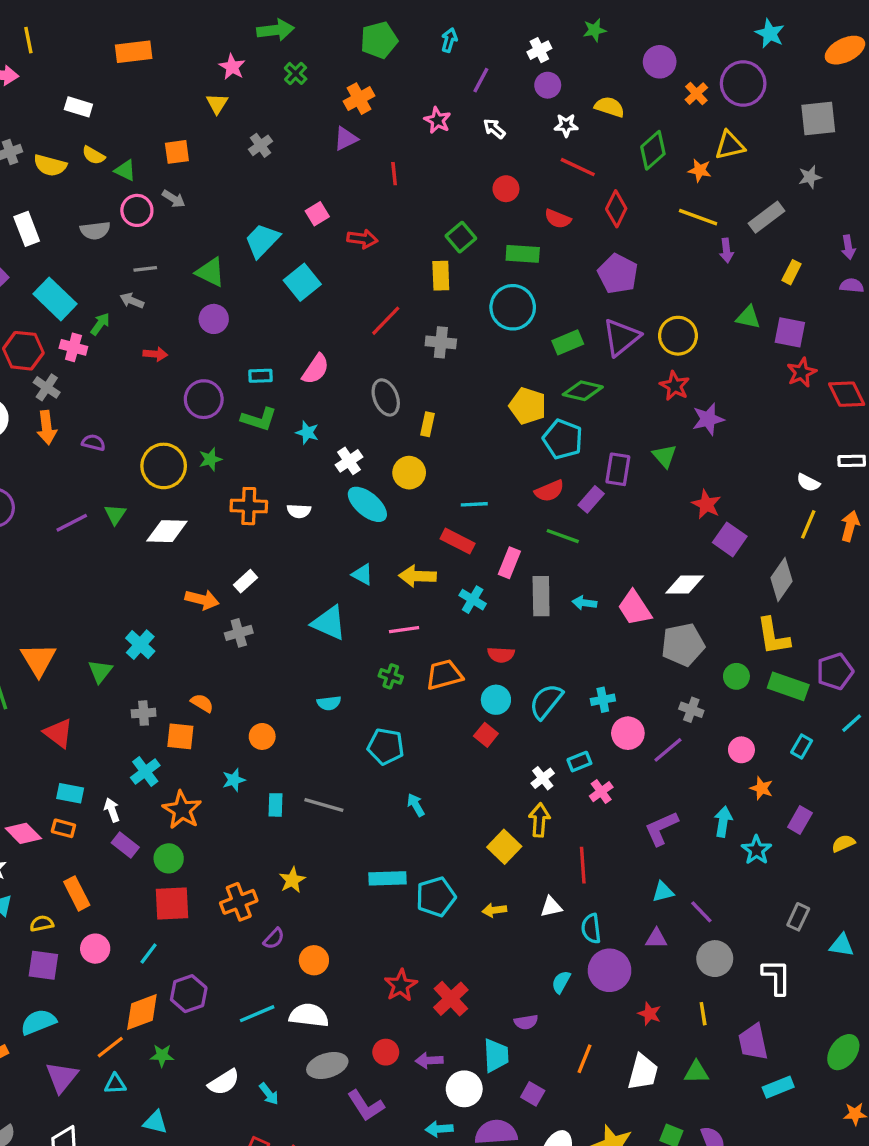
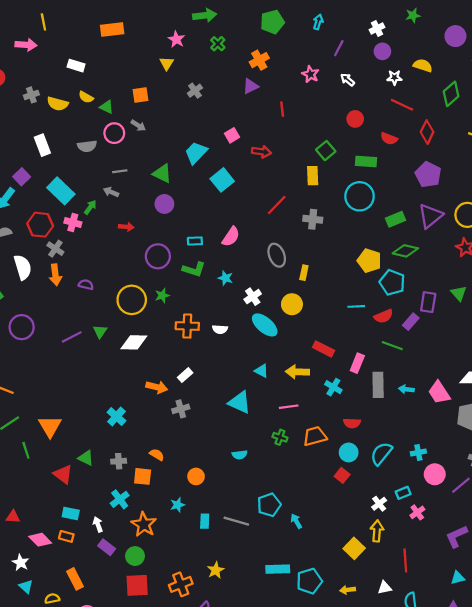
cyan line: (474, 504) -> (356, 306), moved
green triangle: (100, 671) -> (86, 458), moved, turned -42
cyan pentagon: (386, 746) -> (269, 505), moved, turned -30

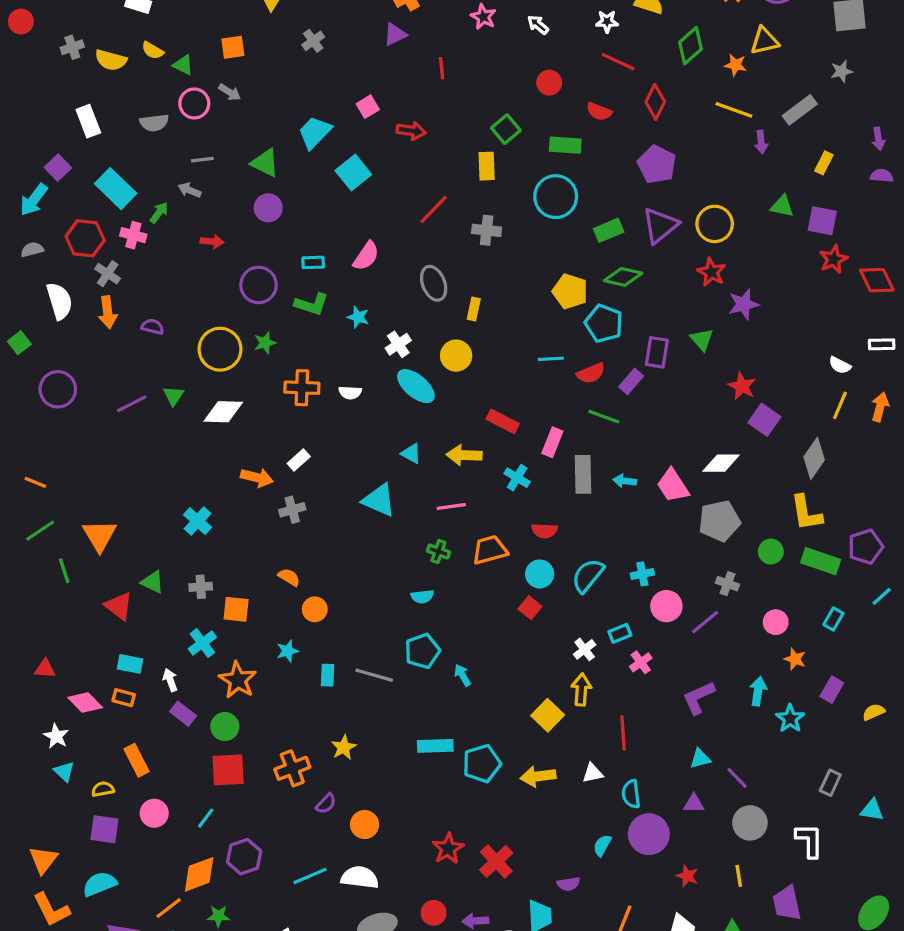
orange semicircle: (157, 455) -> (289, 577), moved
cyan semicircle: (240, 455) -> (422, 596), moved
yellow arrow: (348, 590) -> (538, 776), size x1.5

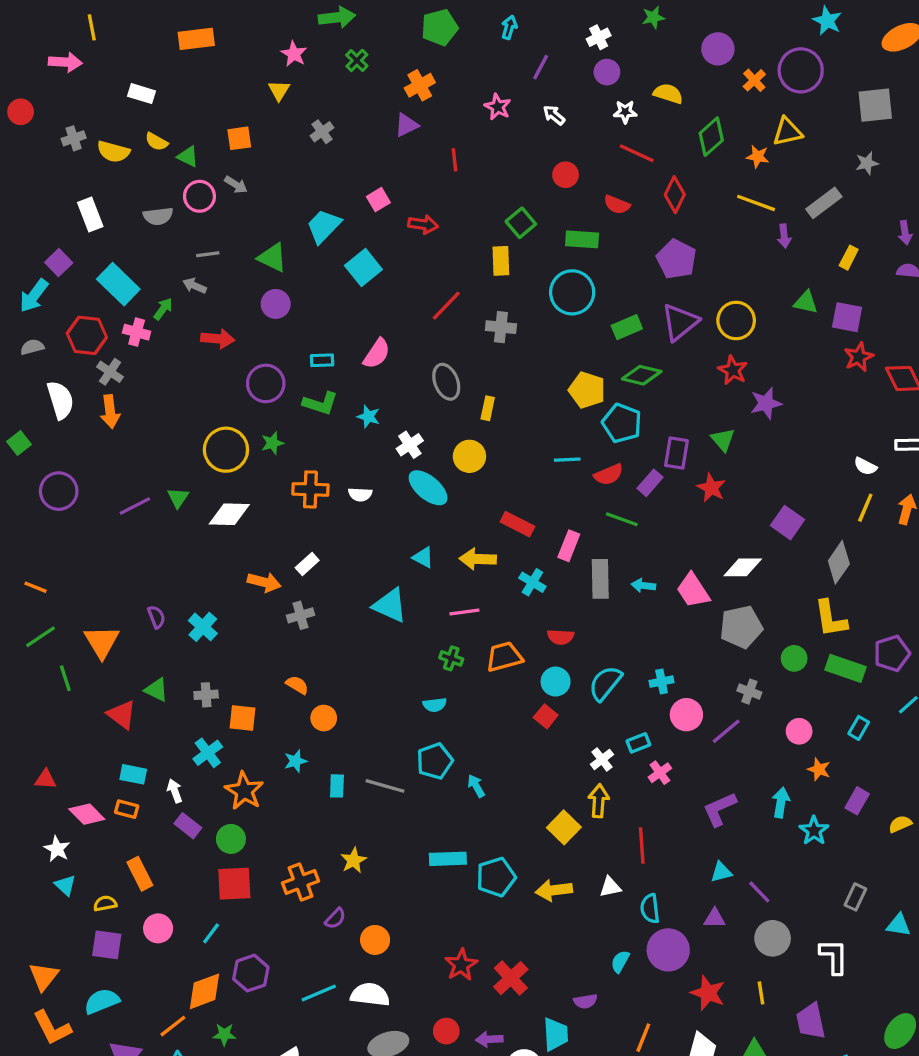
red arrow: (212, 242) -> (218, 339), size x1.4
purple semicircle: (153, 327) -> (156, 617), moved, turned 55
red star: (742, 386) -> (711, 488), moved
red star: (687, 876) -> (708, 993), size x1.5

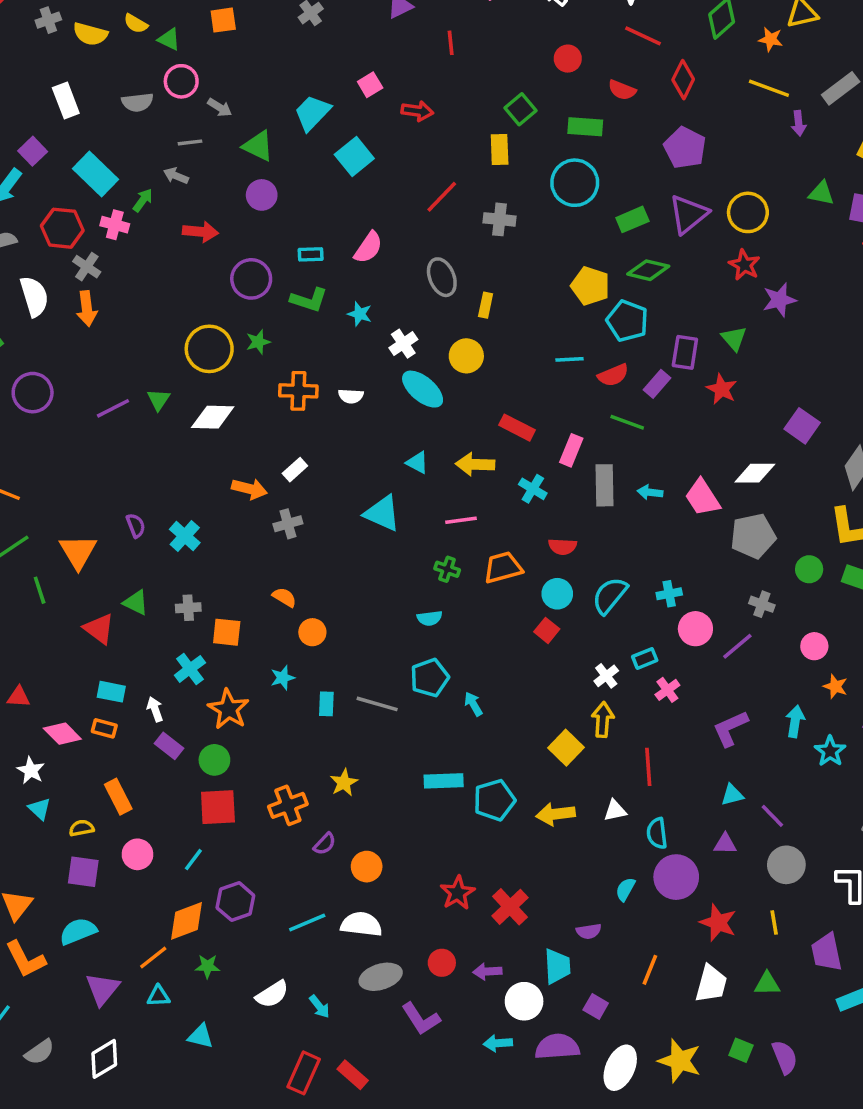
gray arrow: (236, 185) -> (220, 108), moved

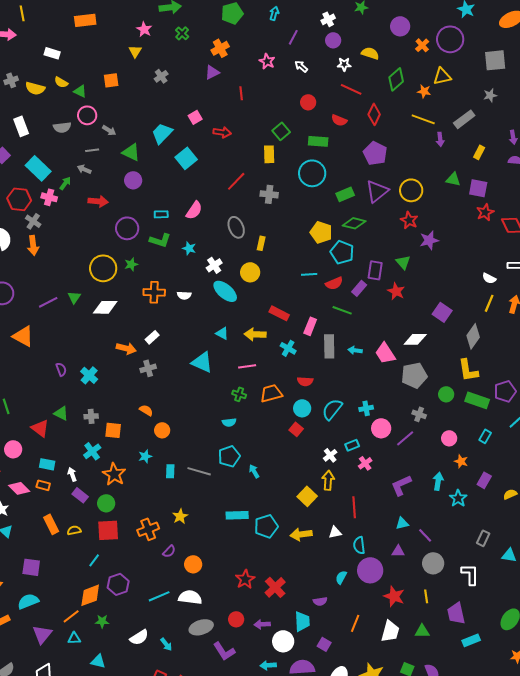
orange triangle: (78, 552) -> (23, 336), moved, turned -30
yellow semicircle: (82, 828) -> (74, 530), moved
pink circle: (137, 854) -> (13, 449), moved

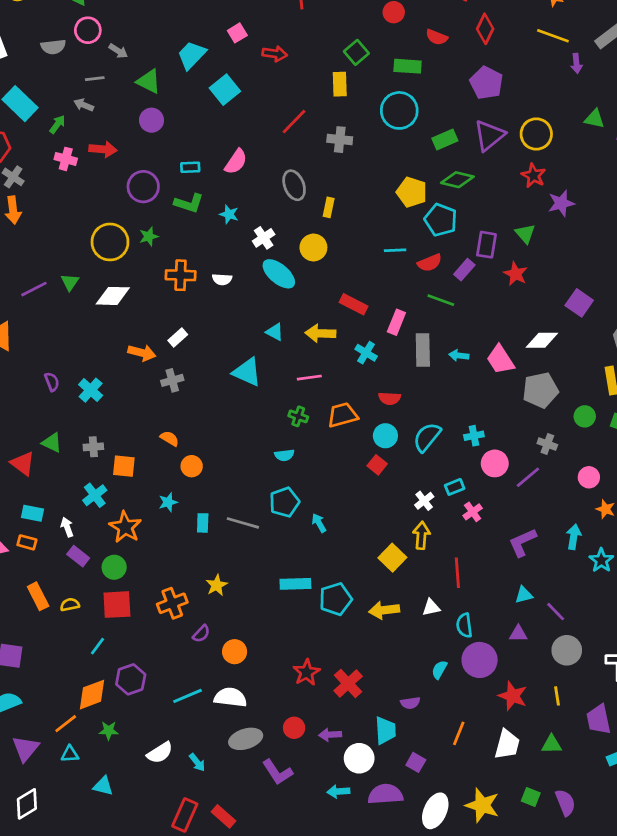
pink cross: (49, 197) -> (66, 159), moved

